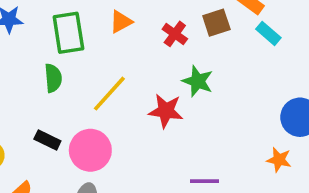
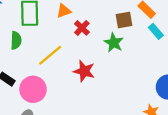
red cross: (175, 34) -> (82, 28), moved
green star: (198, 81) -> (114, 43), moved

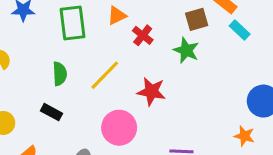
green semicircle: (16, 40) -> (60, 74), moved
pink circle: (33, 89) -> (119, 128), moved

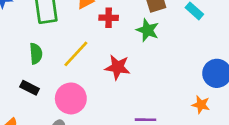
red cross: (143, 35) -> (109, 18), turned -36
pink circle: (119, 128) -> (71, 98), moved

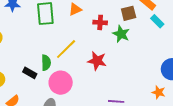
red cross: (109, 18) -> (100, 22), moved
green semicircle: (36, 54) -> (46, 63), moved

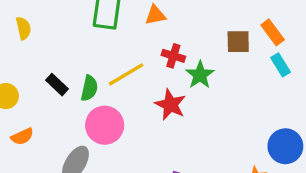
red cross: (100, 22) -> (173, 56), moved
green star: (121, 34) -> (200, 75), moved
black rectangle: (30, 73) -> (57, 85), moved

